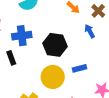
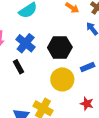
blue cross: (22, 36) -> (26, 43), turned -36

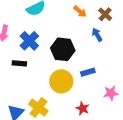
black rectangle: (18, 67) -> (19, 63), turned -64

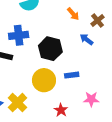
blue arrow: (97, 35) -> (86, 39), turned -32
blue cross: (29, 41) -> (19, 35), turned 30

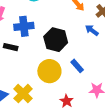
blue rectangle: (72, 75) -> (77, 66), turned 56

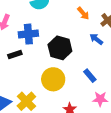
black rectangle: (11, 47) -> (15, 55), turned -32
blue rectangle: (77, 66) -> (90, 76), moved

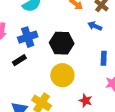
blue rectangle: (90, 76) -> (104, 58), moved, turned 56

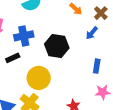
blue arrow: (95, 26) -> (92, 33), turned -80
yellow circle: (62, 75) -> (39, 78), moved

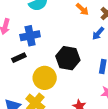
black hexagon: (57, 46) -> (68, 58), moved

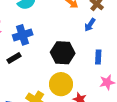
yellow circle: (45, 78) -> (61, 84), moved

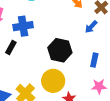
black rectangle: (14, 58) -> (11, 48), turned -40

